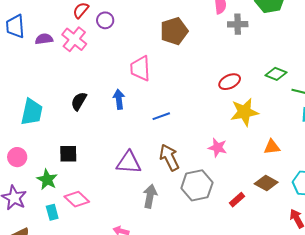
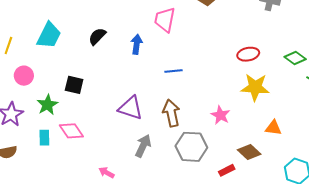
brown diamond: (266, 183) -> (249, 152), moved

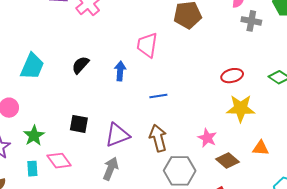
black square: (74, 85) -> (79, 124), moved
purple triangle: (131, 108) -> (117, 135), turned -36
gray arrow: (143, 146) -> (111, 169), moved
brown diamond: (249, 152) -> (228, 160), moved

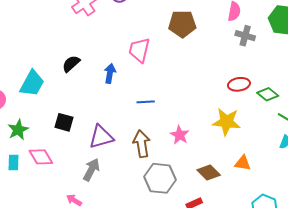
cyan trapezoid: (32, 66) -> (32, 83), moved
red ellipse: (232, 76) -> (239, 84), moved
pink star: (207, 138) -> (180, 135), moved

